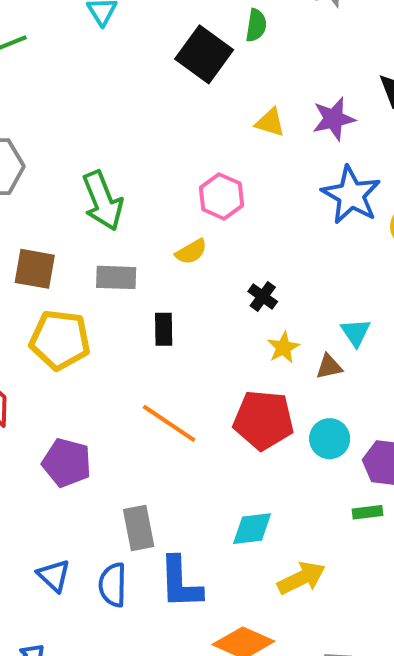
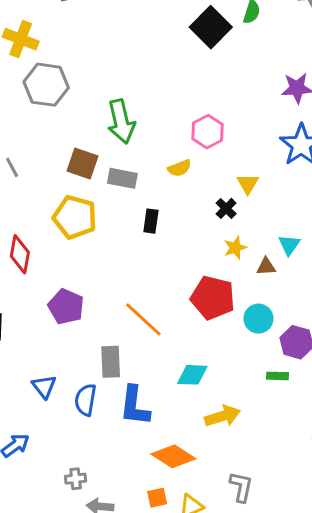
yellow triangle: (270, 123) -> (248, 184), moved, turned 35
brown square: (35, 269) -> (82, 164), moved
orange line: (169, 423) -> (143, 319), moved

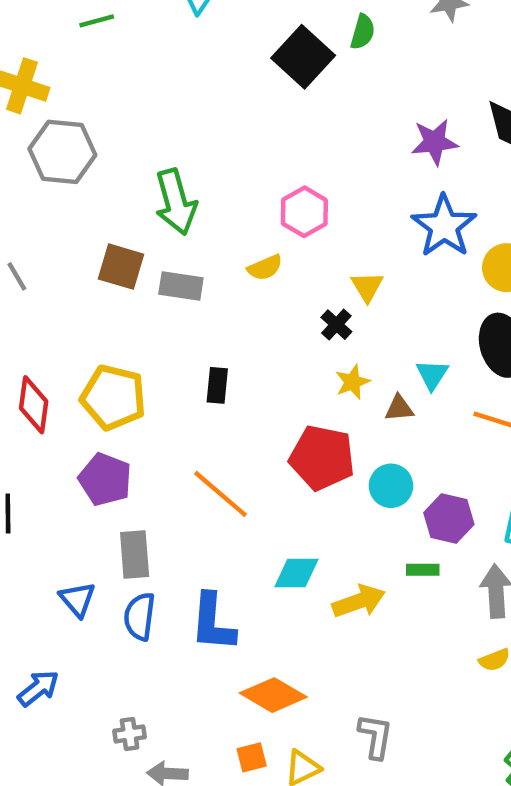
yellow pentagon: (75, 217) -> (113, 397), moved
black rectangle: (151, 221) -> (217, 385), moved
gray rectangle: (111, 362) -> (135, 554), moved
yellow arrow: (222, 416) -> (359, 601), moved

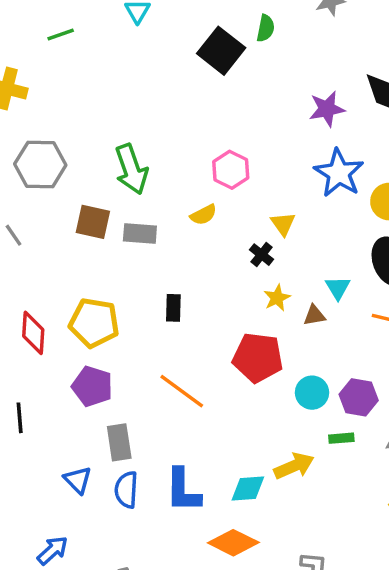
gray hexagon: (62, 152) -> (40, 165), moved
cyan circle: (391, 486) -> (312, 393), moved
cyan diamond: (296, 573) -> (248, 488), moved

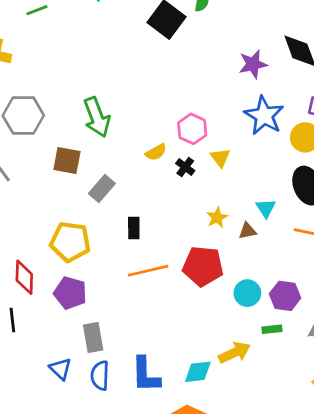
pink hexagon: (231, 170) -> (192, 129), moved
gray rectangle: (140, 234) -> (102, 189), moved, turned -52
black cross: (262, 255) -> (185, 167), moved
red diamond: (33, 333) -> (24, 277), moved
orange line: (182, 391) -> (148, 271), moved, turned -48

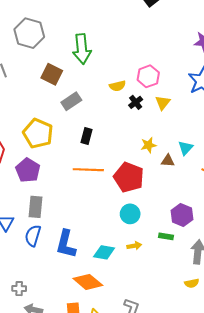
cyan circle: (247, 293) -> (130, 214), moved
yellow arrow: (234, 353) -> (134, 246), size x0.6

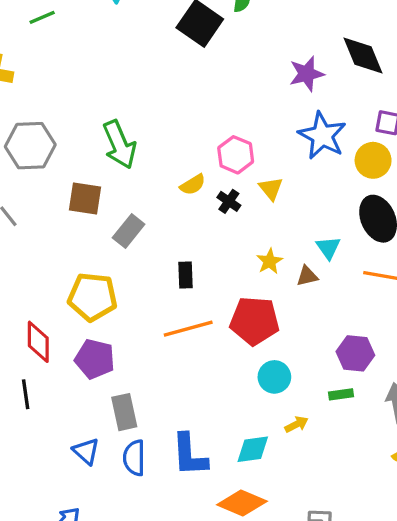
black rectangle: (86, 136) -> (186, 275), moved

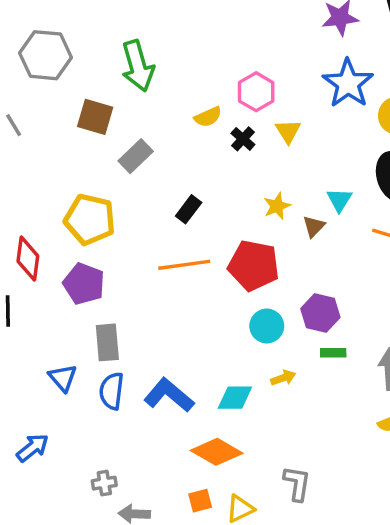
black rectangle: (186, 275) -> (189, 209), turned 32
brown triangle: (307, 276) -> (314, 226), turned -40
purple hexagon: (355, 353) -> (320, 313), moved
blue L-shape: (189, 455) -> (169, 395), turned 126

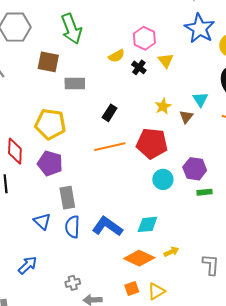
gray rectangle: (136, 156) -> (75, 83), turned 48
yellow arrow: (283, 378) -> (171, 252), moved
gray L-shape: (297, 484) -> (211, 265), moved

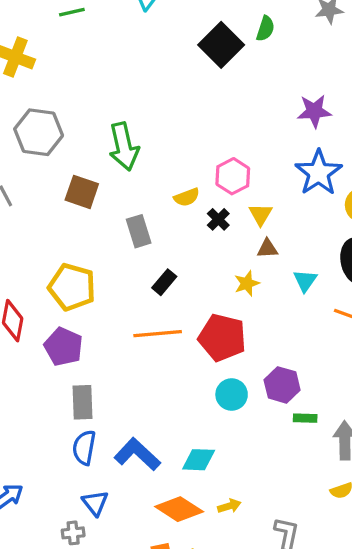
gray rectangle: (75, 83) -> (139, 231), moved, turned 66
brown triangle: (186, 117) -> (267, 249), moved, turned 40
green rectangle: (205, 192) -> (305, 418), moved
blue triangle: (42, 221) -> (95, 503), moved

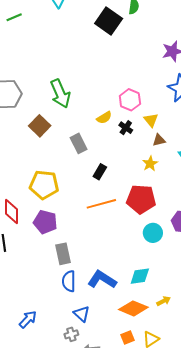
brown square: (82, 192) -> (40, 126), turned 35

